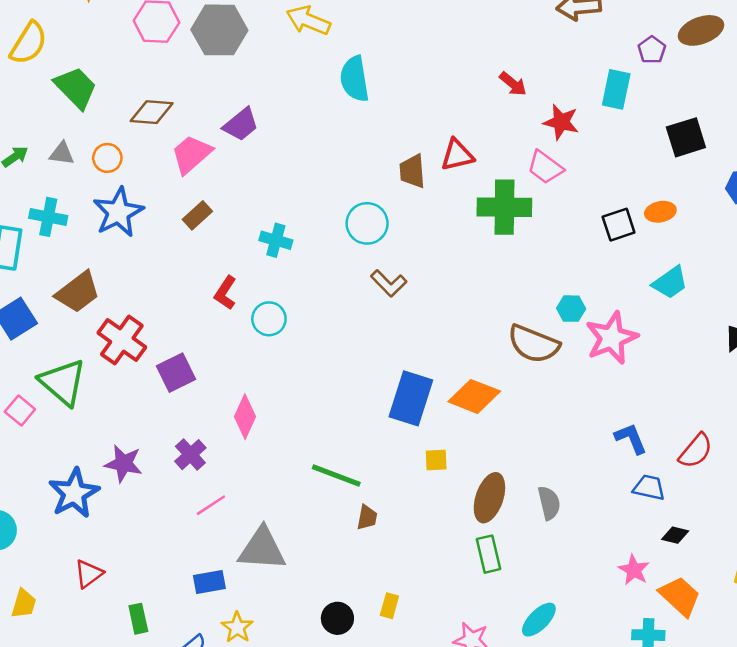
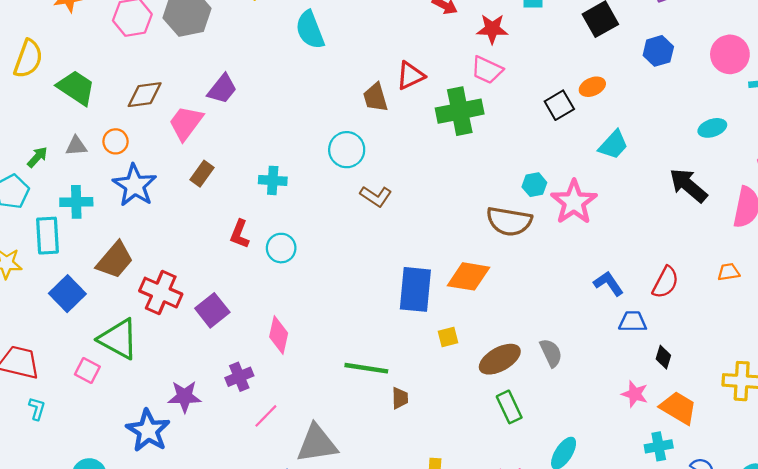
purple cross: (190, 455) -> (239, 377), turned 32
brown ellipse: (489, 498) -> (500, 359), turned 54
black diamond: (675, 535) -> (663, 357), turned -75

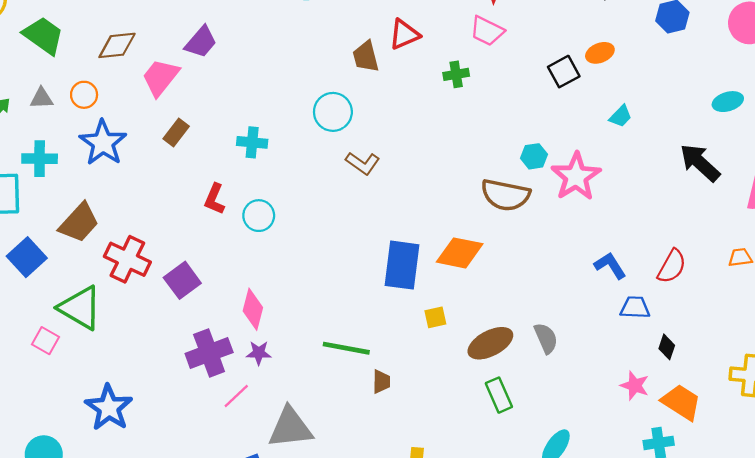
green cross: (460, 111) -> (456, 74), size x0.5
cyan trapezoid: (613, 145) -> (621, 116), size x0.7
purple cross: (239, 377) -> (209, 353), size x1.5
purple star: (184, 397) -> (259, 353), moved, size x0.7

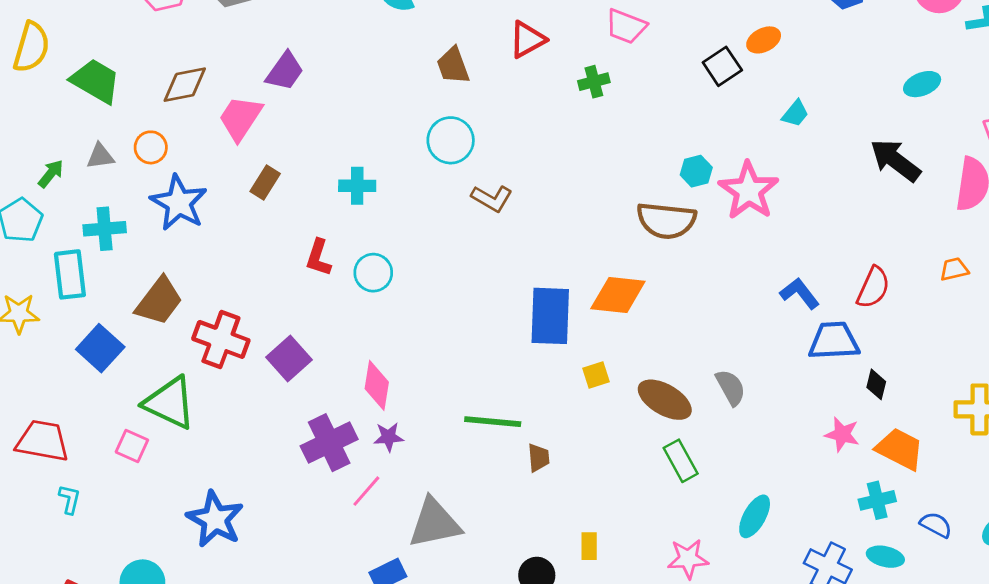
brown trapezoid: (366, 57) -> (453, 66), moved
blue trapezoid: (635, 307) -> (834, 341), size x1.4
brown ellipse: (490, 343) -> (665, 400), turned 63

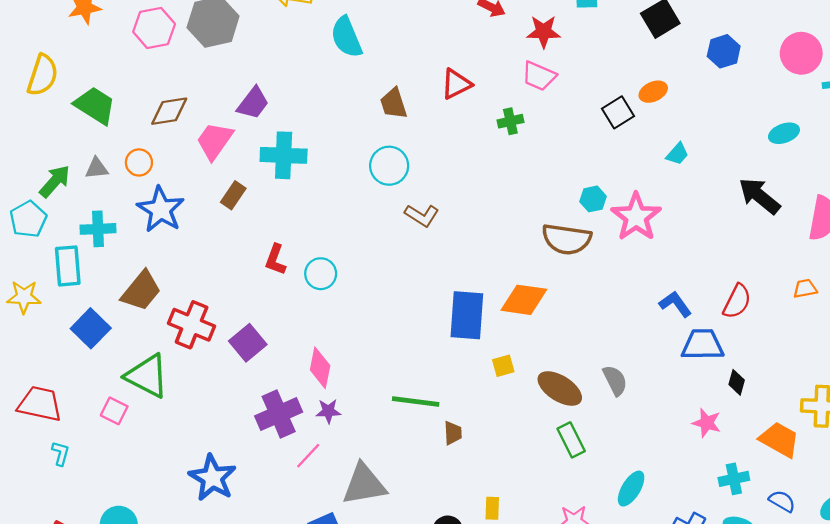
green arrow: (51, 174) -> (55, 181), size x1.4
cyan cross: (357, 186) -> (284, 155), moved, size x1.5
orange trapezoid: (900, 449) -> (779, 439), moved
blue star: (215, 519) -> (212, 478), moved

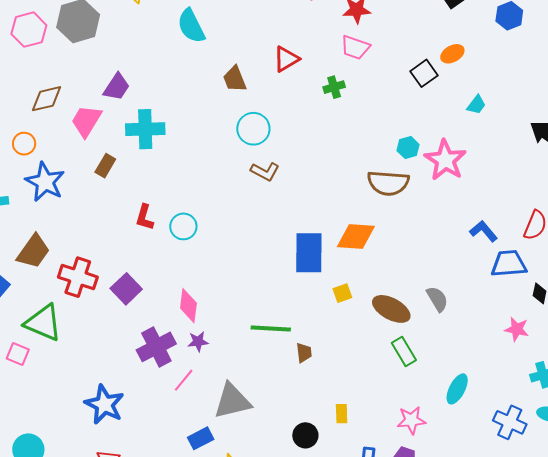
cyan circle: (389, 166) -> (253, 129), moved

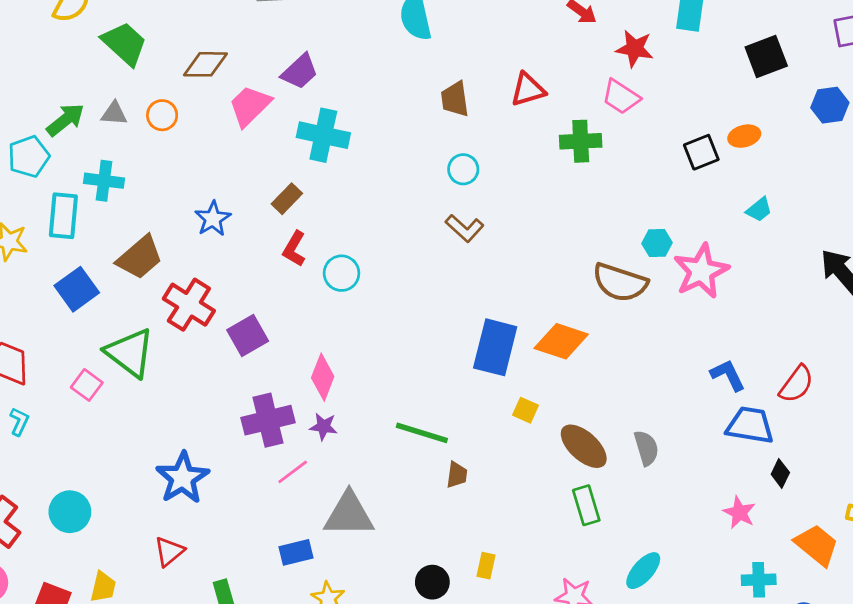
green cross: (334, 87) -> (581, 141), size x1.4
cyan circle: (253, 129) -> (463, 169), size x0.7
brown rectangle: (105, 166) -> (287, 199), moved
blue star: (45, 182) -> (213, 219), moved, size x0.7
yellow square: (342, 293) -> (525, 410), turned 30

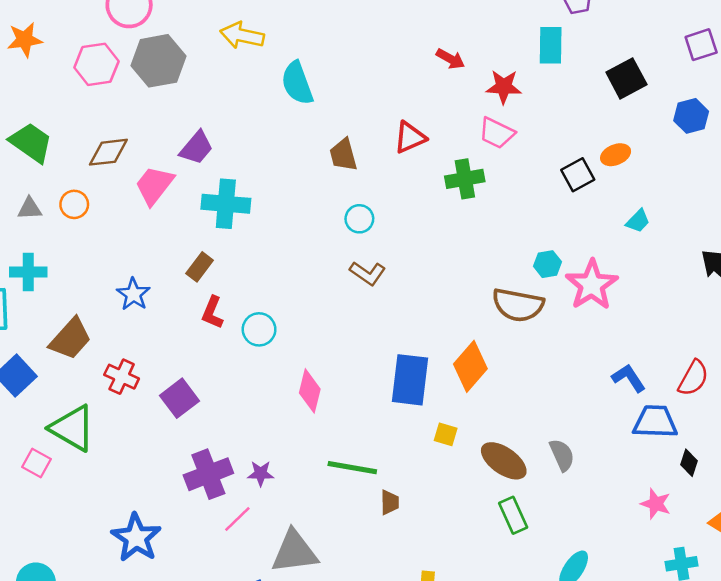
red cross: (189, 305) -> (122, 377), size x0.7
orange diamond: (561, 341) -> (470, 366), turned -60
pink diamond: (323, 377) -> (310, 391), moved

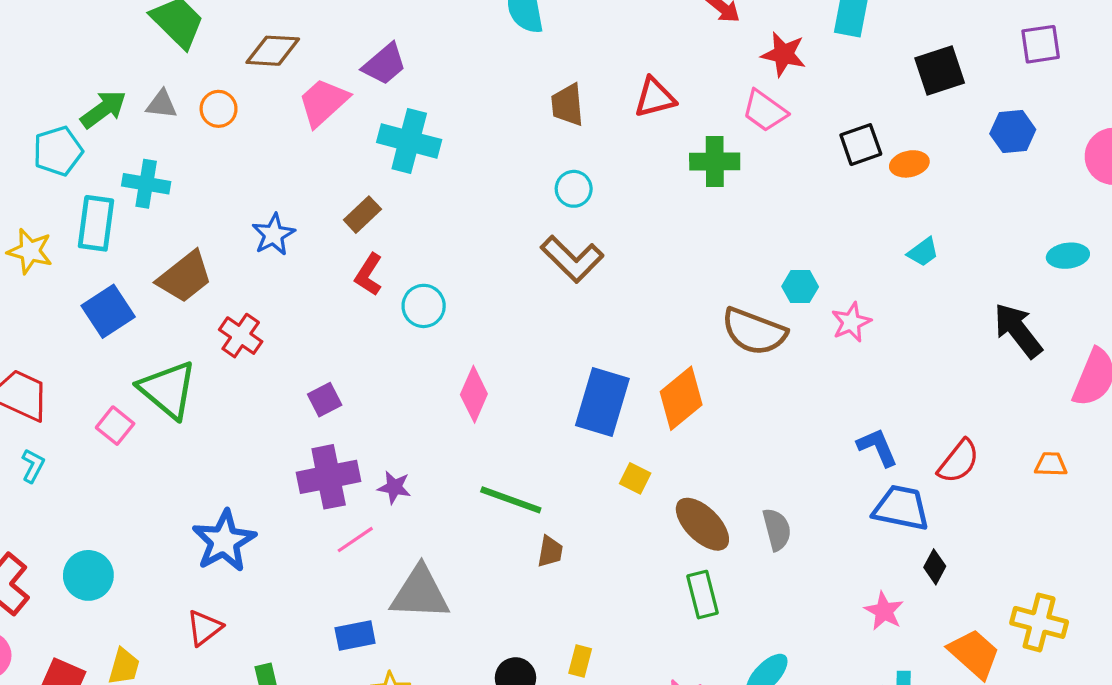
black square: (578, 175) -> (861, 145), moved
brown L-shape: (368, 273) -> (572, 259), size x1.4
pink star: (592, 285) -> (851, 322), size x0.6
purple square: (180, 398) -> (325, 400), moved, size x0.7

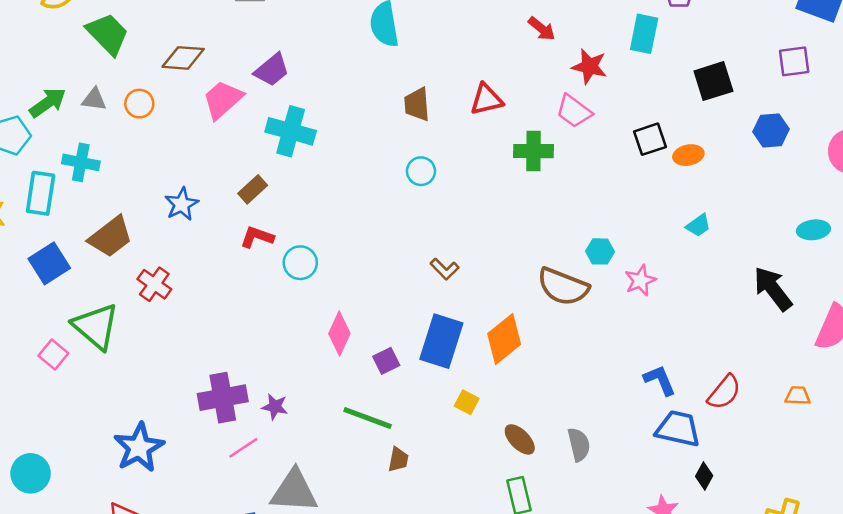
brown L-shape: (572, 259) -> (445, 269), moved, size x0.6
red L-shape: (369, 275) -> (257, 237), turned 76
purple square: (325, 400) -> (386, 361), moved
brown ellipse: (702, 524) -> (520, 439), size x0.7

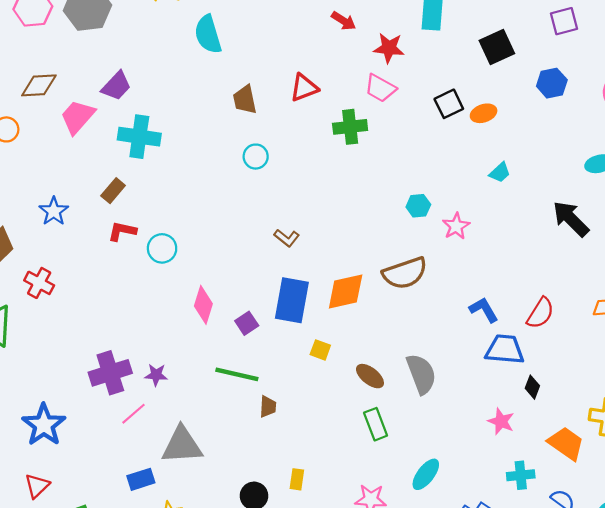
brown semicircle: (563, 287) -> (405, 273), moved, turned -33
orange diamond: (504, 339) -> (346, 292), turned 33
gray semicircle: (579, 444) -> (421, 374), size x1.4

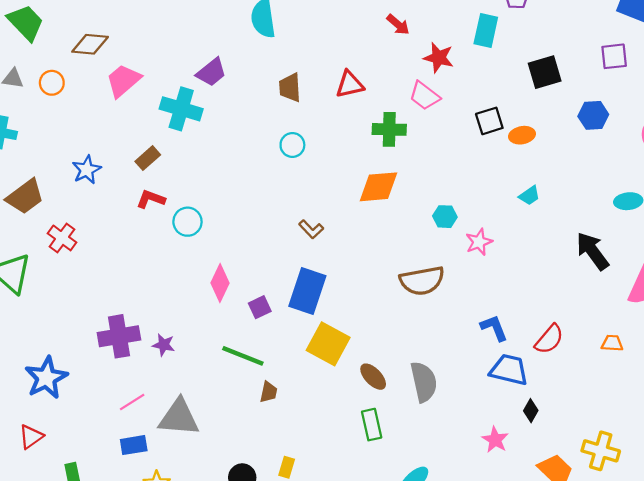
purple trapezoid: (116, 86) -> (211, 72), moved
orange diamond: (346, 292) -> (379, 187), moved
yellow square: (320, 350) -> (328, 344), size x2.0
pink line: (133, 414) -> (132, 402), moved

